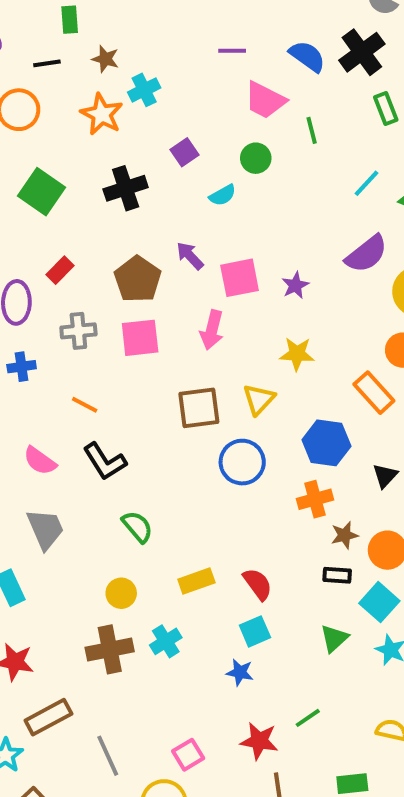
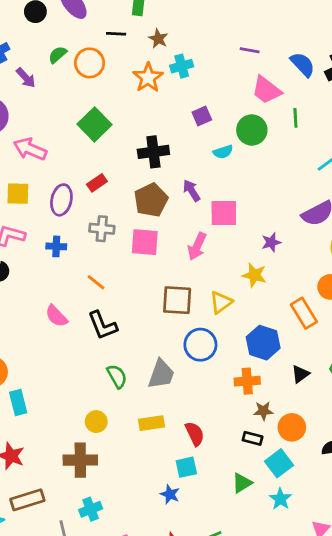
green circle: (256, 158) -> (252, 130), size x1.4
black cross: (126, 188) -> (153, 152), moved
purple star: (295, 285) -> (271, 242), moved
gray trapezoid: (45, 529) -> (161, 374), moved, turned 32
cyan cross: (166, 641) -> (91, 509), moved

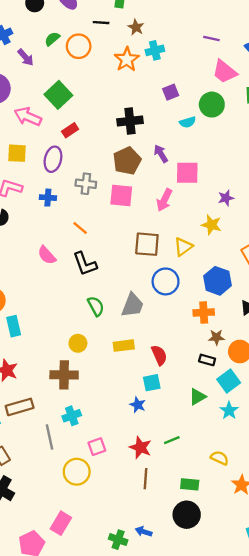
green square: (95, 124) -> (58, 95), moved
red rectangle: (97, 183) -> (70, 130), moved

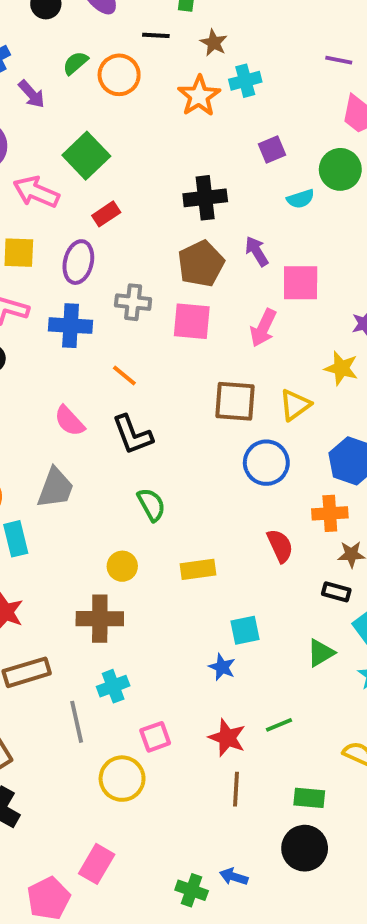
blue cross: (48, 198) -> (71, 326), size x1.5
gray trapezoid: (132, 305) -> (55, 488), moved
red semicircle: (159, 355) -> (280, 546), moved

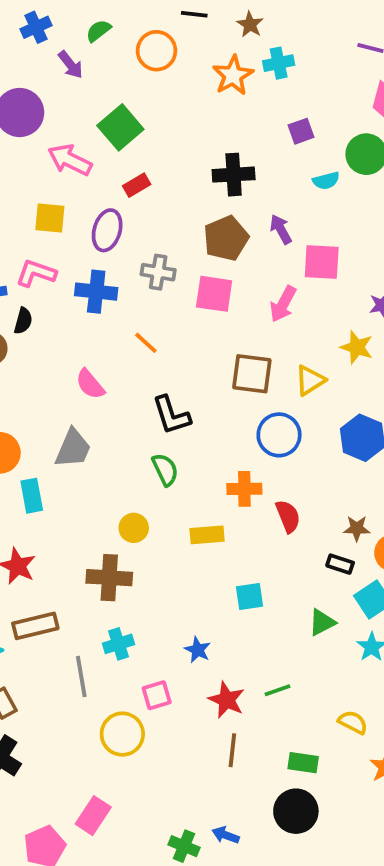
green semicircle: (75, 63) -> (98, 31), moved
black L-shape: (133, 435) -> (171, 415), moved
orange cross: (330, 513) -> (244, 489), moved
blue star: (222, 667) -> (198, 650), moved

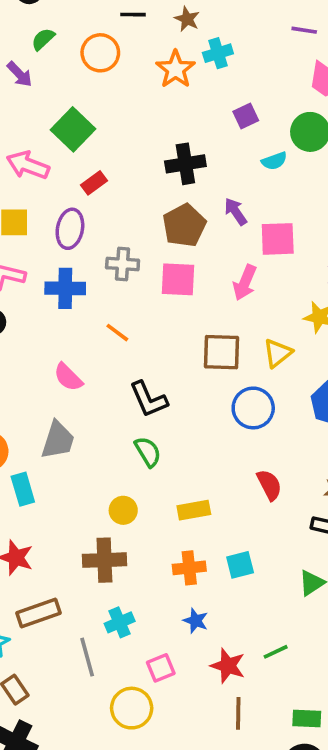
orange cross: (244, 489) -> (189, 568), moved

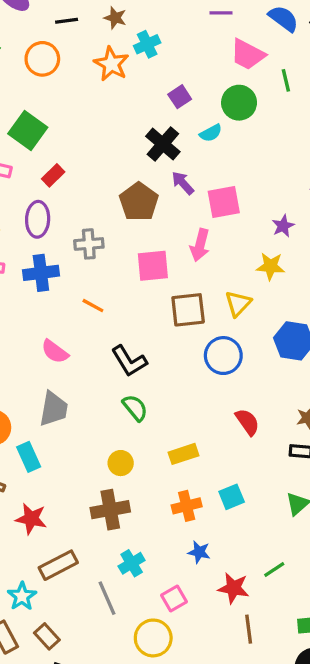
black cross: (185, 164) -> (163, 144), moved, turned -32
pink square: (178, 279) -> (153, 266), moved

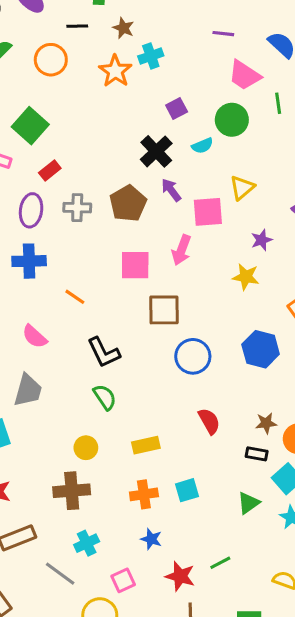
gray cross: (89, 244) -> (77, 208), moved
yellow triangle: (238, 304) -> (242, 188), moved
gray line: (107, 598) -> (60, 574), turned -36

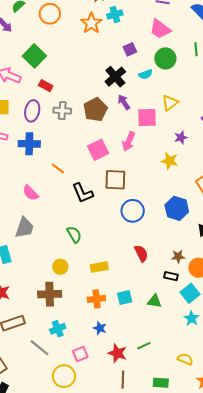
pink trapezoid: (245, 75) -> (160, 29), moved
red rectangle: (50, 170) -> (46, 86), turned 64
pink square: (135, 265) -> (98, 150), turned -30
black L-shape: (104, 352) -> (83, 193), moved
green triangle: (248, 503) -> (154, 301), moved, turned 42

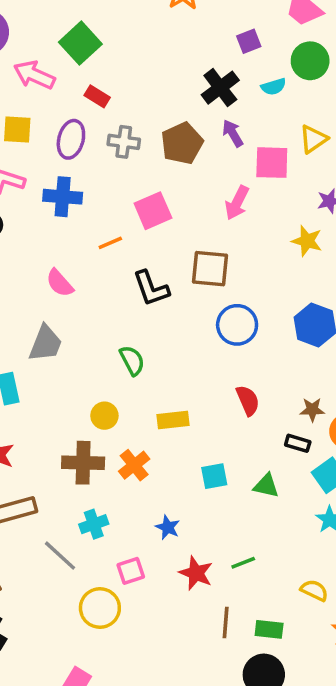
pink square: (98, 150) -> (153, 211), moved
orange line: (58, 168) -> (110, 243), turned -64
orange cross: (96, 299) -> (134, 465), moved, turned -36
brown line: (123, 380) -> (226, 623), moved

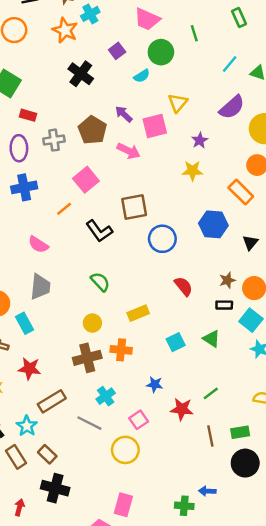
black cross: (220, 88) -> (81, 74), moved
pink arrow: (237, 203) -> (129, 151), moved, turned -75
orange cross: (134, 465) -> (121, 350), turned -30
green triangle: (266, 486) -> (211, 339), turned 36

